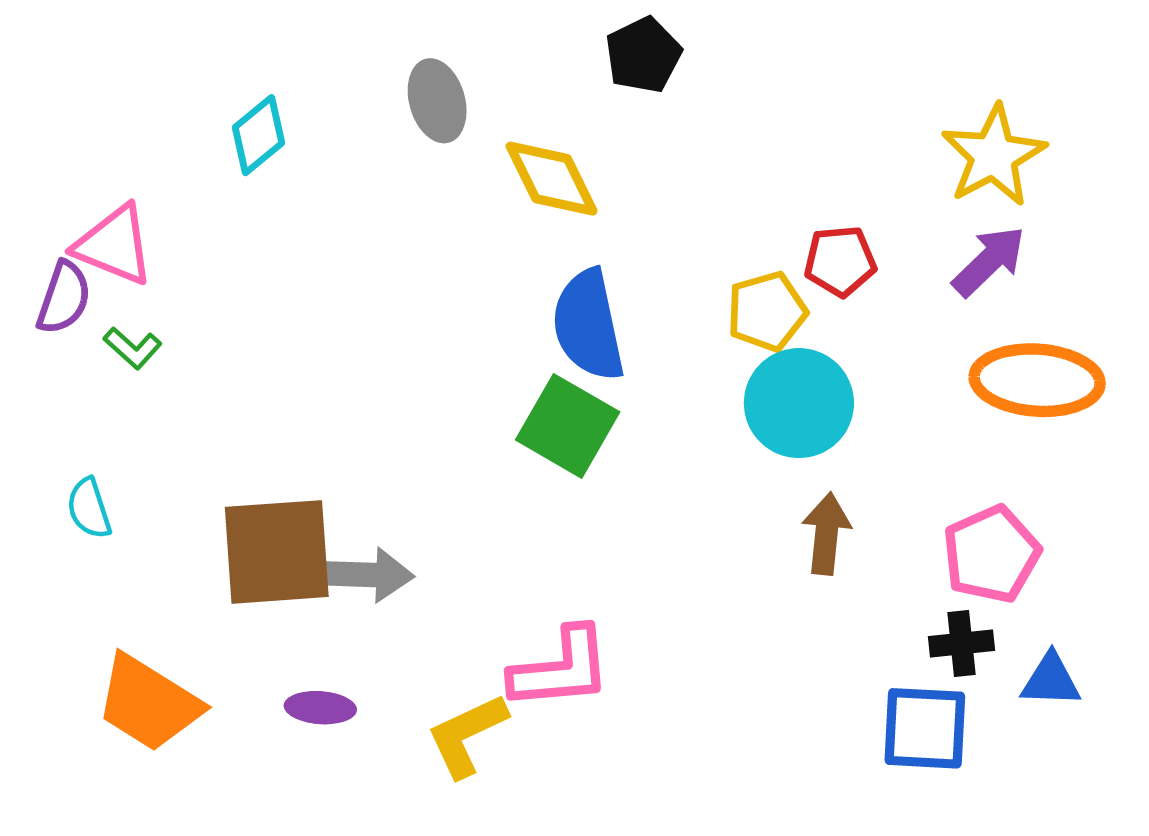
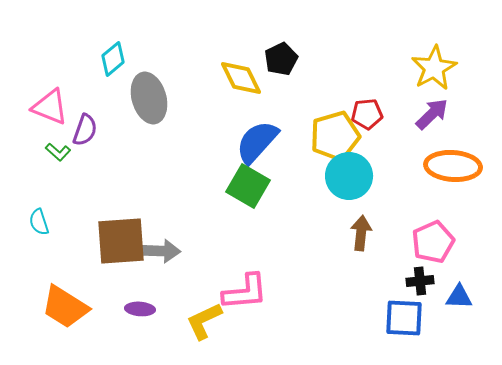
black pentagon: (643, 55) -> (281, 59), moved
gray ellipse: (437, 101) -> (149, 98), moved, size x1.4
purple semicircle: (64, 298) -> (85, 130), moved
yellow pentagon: (767, 311) -> (335, 136), size x1.4
blue semicircle: (588, 325) -> (257, 142), turned 54

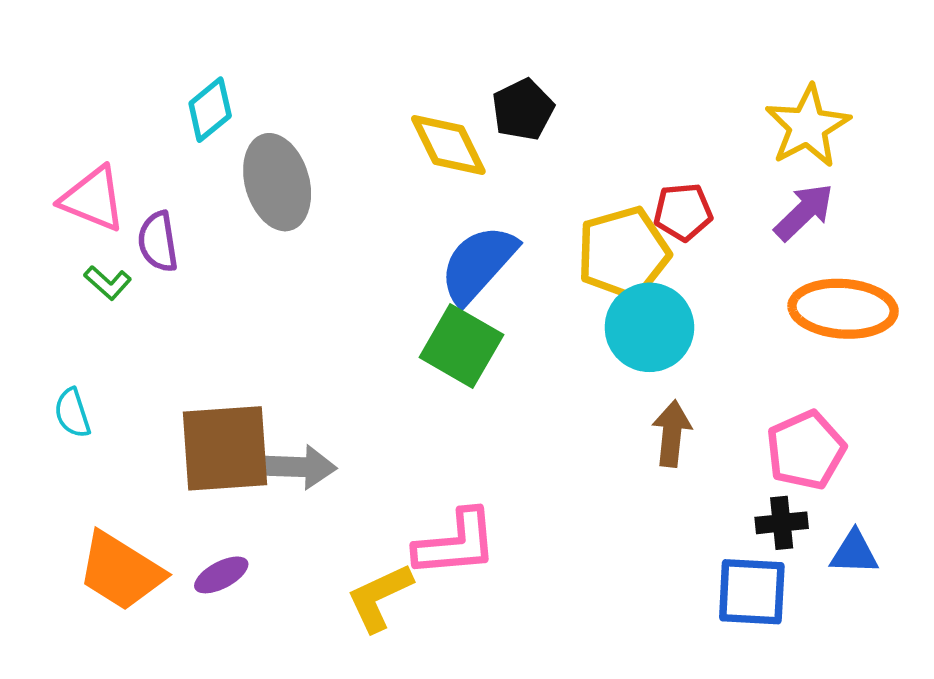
purple semicircle: (85, 130) -> (158, 242), turned 152
purple ellipse: (140, 309) -> (221, 575), moved, turned -32

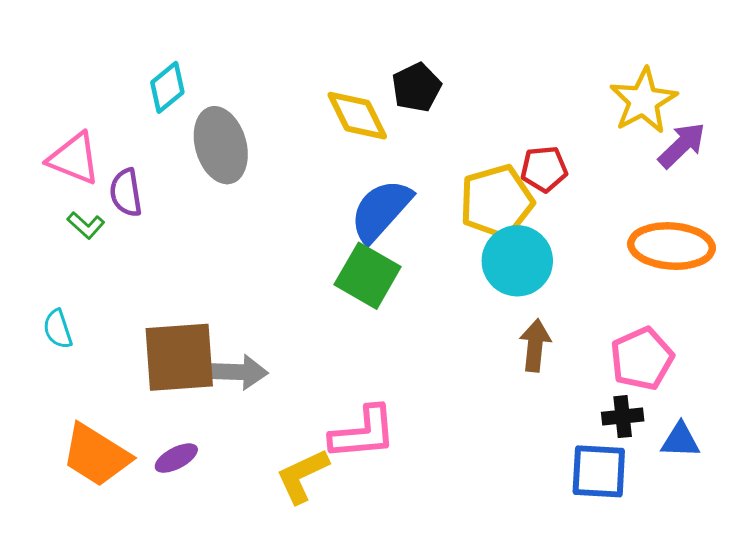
purple arrow: (804, 212) -> (682, 145), moved

